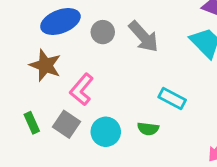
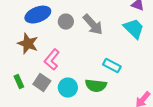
green semicircle: (148, 129) -> (96, 86), size x1.5

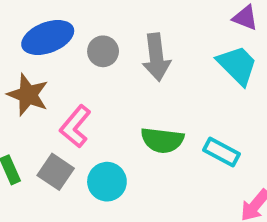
gray arrow: (93, 25) -> (156, 57), turned 35
cyan rectangle: (112, 66) -> (222, 152), moved
green semicircle: (96, 86) -> (162, 140), moved

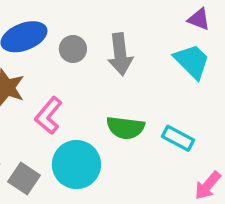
gray square: (56, 172) -> (24, 178), moved
cyan circle: (107, 182) -> (76, 164), size x1.4

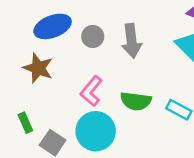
pink L-shape: (48, 115) -> (91, 91), moved

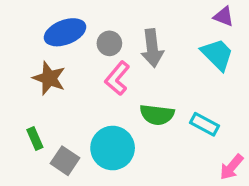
pink L-shape: (91, 91) -> (117, 78), moved

